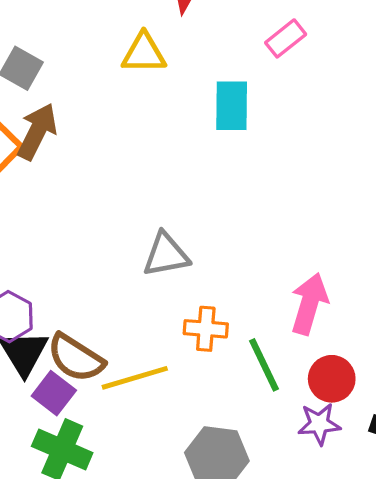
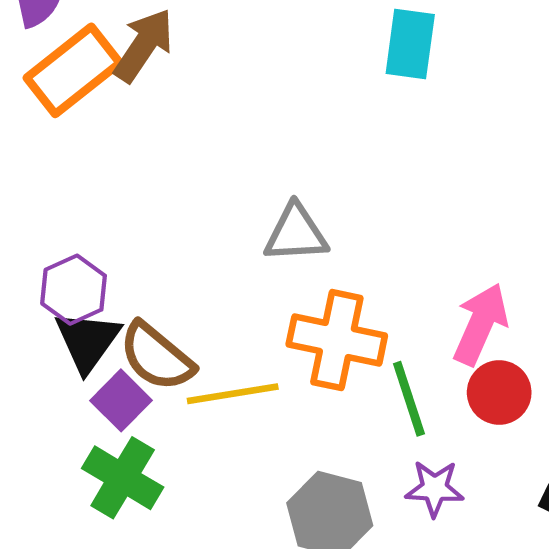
orange cross: (206, 329) -> (337, 340), size x1.6
red circle: (332, 379) -> (499, 392), moved
purple star: (319, 424) -> (435, 488), moved

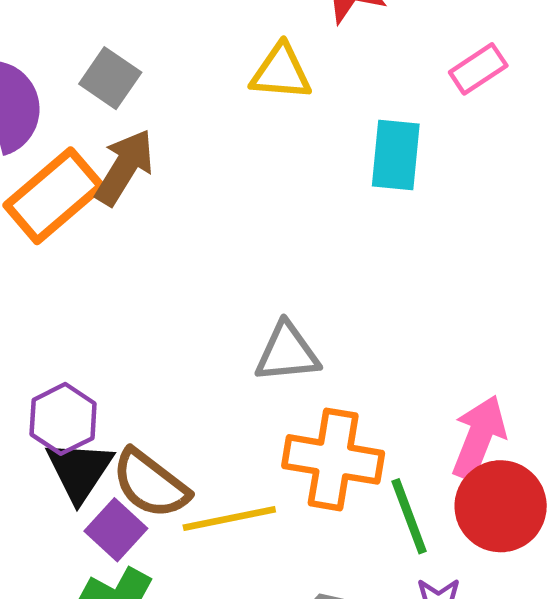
red circle: (499, 392) -> (501, 506), size x1.4

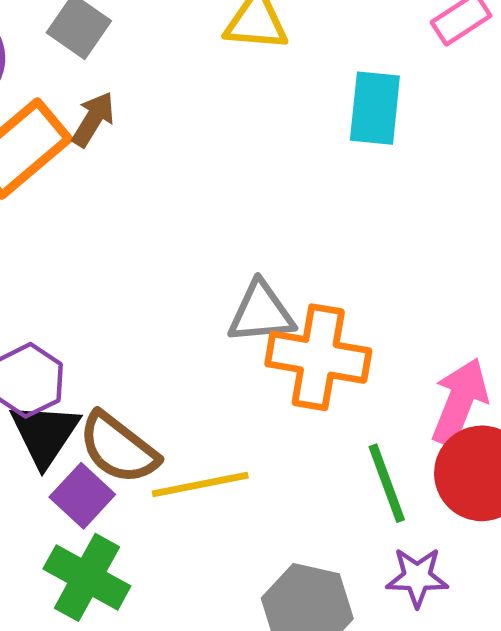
brown arrow: (124, 167) -> (93, 119), size x0.7
orange cross: (333, 459) -> (318, 357), moved

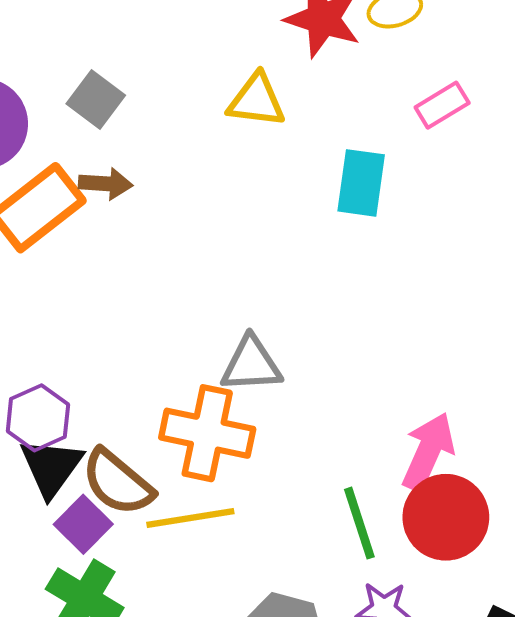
brown arrow: (93, 119) -> (106, 184), turned 60
orange cross: (318, 357) -> (207, 433), moved

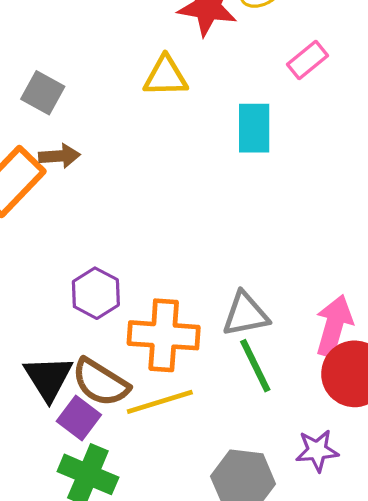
gray triangle: (251, 364) -> (245, 314), moved
purple hexagon: (38, 418) -> (96, 293), moved
green line: (359, 523) -> (255, 366), moved

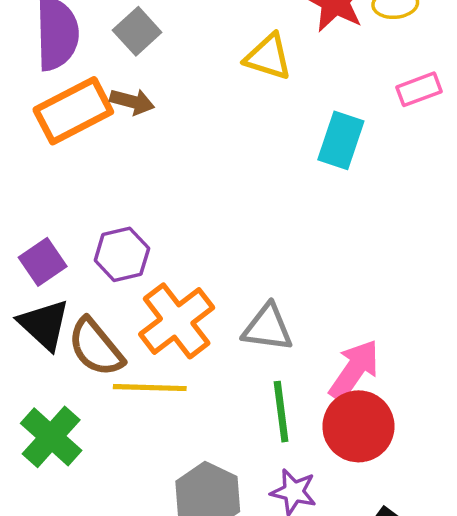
orange cross: (164, 335) -> (177, 321), turned 30
green line: (255, 366) -> (281, 412), moved
black triangle: (48, 378) -> (44, 325), turned -34
purple square: (79, 418) -> (43, 262), moved

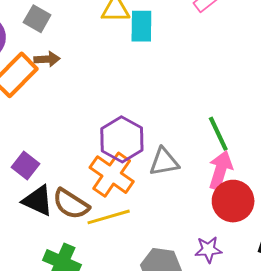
cyan rectangle: (341, 140) -> (141, 26), moved
purple hexagon: (122, 254) -> (122, 139), moved, size x1.4
green line: (281, 412) -> (218, 134), moved

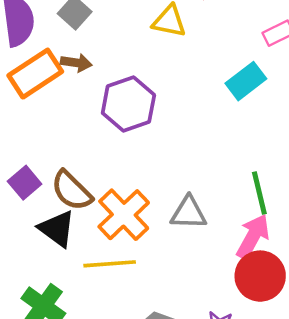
cyan rectangle: (141, 26) -> (246, 81), moved, turned 40
purple hexagon: (122, 139) -> (128, 104), moved
black triangle: (38, 201) -> (57, 229), moved
brown semicircle: (71, 204) -> (72, 191), moved

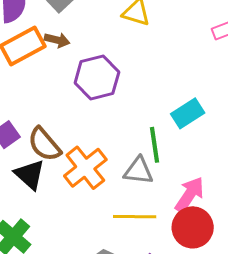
cyan rectangle: (246, 81) -> (188, 113), moved
green line: (259, 193) -> (155, 145), moved
yellow line: (110, 264) -> (135, 217), moved

